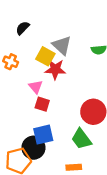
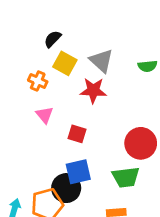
yellow square: (45, 56) -> (65, 63), moved
pink triangle: (36, 87) -> (44, 115), moved
green trapezoid: (81, 139) -> (126, 177), turned -60

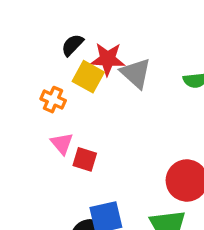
red star: (93, 90) -> (108, 59), moved
red square: (77, 134) -> (85, 159), moved

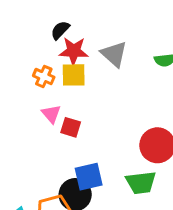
red star: (108, 59) -> (74, 51), moved
yellow square: (88, 77) -> (74, 75), moved, turned -30

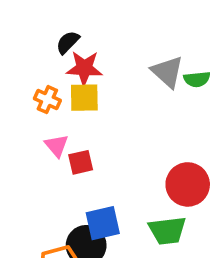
gray triangle: (114, 54) -> (167, 72), moved
red square: (71, 127) -> (81, 162), turned -30

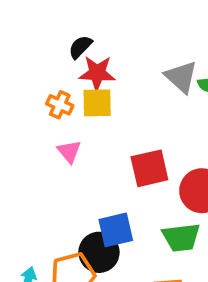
red square: (81, 162) -> (149, 168), moved, size x1.5

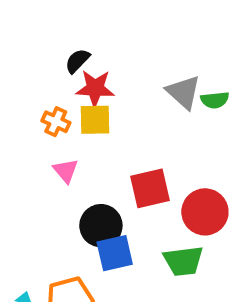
black circle: (99, 252) -> (101, 226), moved

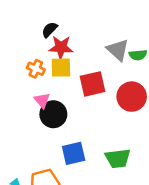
red square: (150, 188) -> (93, 84), moved
red circle: (205, 212) -> (132, 97), moved
black circle: (101, 226) -> (53, 114), moved

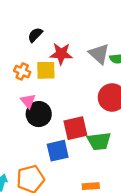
red star: (61, 47) -> (61, 54), moved
red square: (93, 84) -> (75, 128), moved
green trapezoid: (118, 158) -> (99, 141), moved

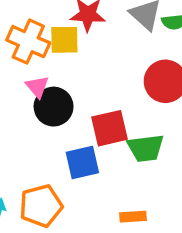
orange cross: (22, 71) -> (28, 42), size x1.6

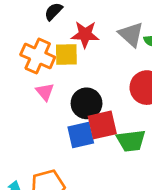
black circle: (54, 107) -> (87, 103), moved
blue square: (82, 163) -> (81, 135), moved

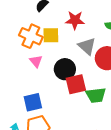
red star: (85, 34) -> (75, 20), moved
gray triangle: (131, 34) -> (87, 46), moved
blue square: (81, 135) -> (33, 102), moved

